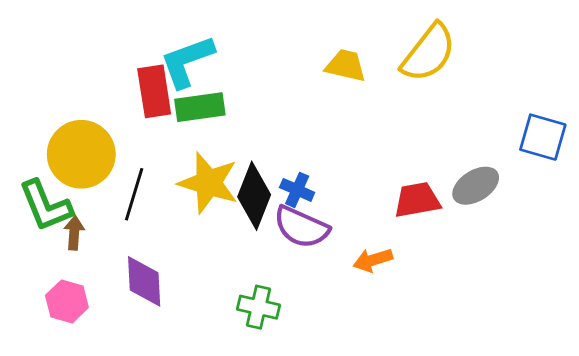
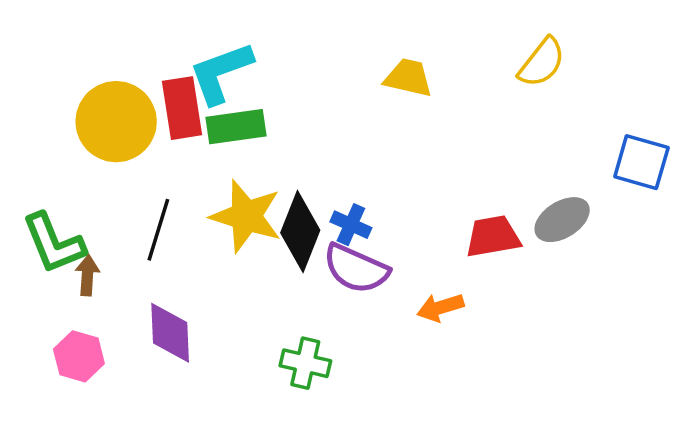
yellow semicircle: (429, 53) -> (542, 62), moved, size x0.7
yellow circle: (81, 154) -> (116, 122), moved

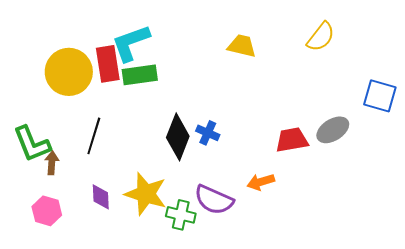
yellow star: (246, 216) -> (146, 194), moved
purple semicircle: (356, 269) -> (214, 200), moved
purple diamond: (170, 333) -> (101, 197), size x0.7

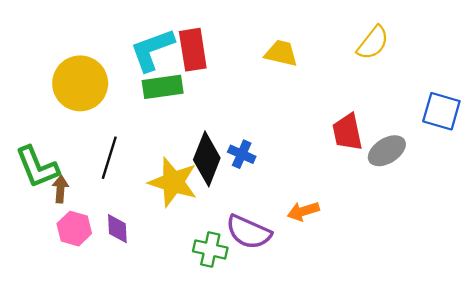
red rectangle: (108, 64) -> (193, 50), moved
red trapezoid: (292, 140) -> (347, 132), moved, turned -92
yellow star: (146, 194) -> (173, 182), moved
pink hexagon: (47, 211) -> (74, 229), moved

